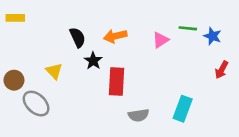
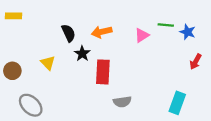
gray ellipse: (36, 104) -> (31, 105), moved
cyan rectangle: (183, 109) -> (177, 103), moved

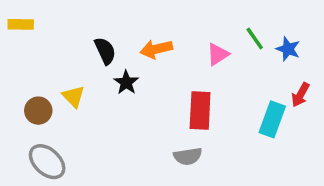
green line: (166, 25) -> (255, 38), turned 49
brown circle: (12, 71) -> (38, 111), moved
red rectangle: (103, 72) -> (200, 111), moved
cyan rectangle: (177, 103) -> (272, 119), moved

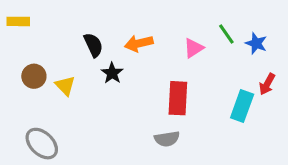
brown circle: (38, 111) -> (34, 76), moved

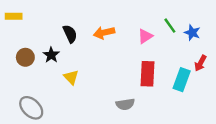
black star: (112, 73) -> (51, 55), moved
yellow triangle: (65, 86) -> (71, 77), moved
red rectangle: (178, 98) -> (148, 74), moved

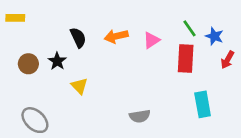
pink triangle: (145, 36) -> (152, 40), moved
red arrow: (200, 63) -> (227, 60), moved
red rectangle: (148, 74) -> (186, 59), moved
cyan rectangle: (182, 80) -> (203, 104), moved, turned -30

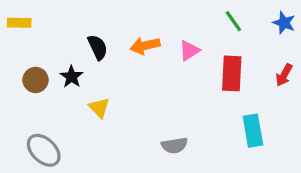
green line: (189, 28) -> (233, 21), moved
blue star: (214, 36) -> (284, 23), moved

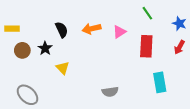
yellow rectangle: (19, 23) -> (12, 29), moved
blue star: (284, 23) -> (179, 24), moved

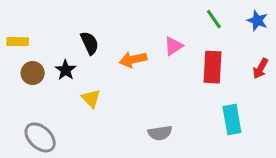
blue star: (179, 24) -> (257, 21), moved
orange arrow: (92, 29) -> (133, 60), moved

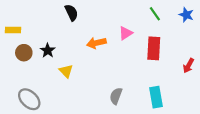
black semicircle: (90, 43) -> (71, 13), moved
red arrow: (260, 69) -> (188, 66), moved
cyan rectangle: (232, 119) -> (156, 97), moved
gray semicircle: (160, 133) -> (116, 96), turned 119

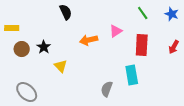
red arrow: (188, 66) -> (174, 47), moved
cyan rectangle: (156, 97) -> (132, 75), moved

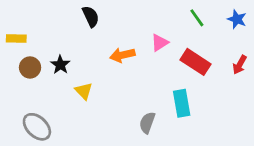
red rectangle: (142, 45) -> (195, 62), turned -60

